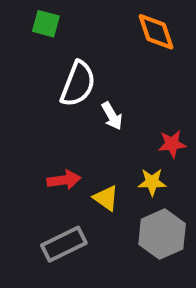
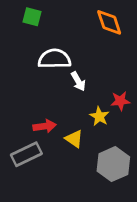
white semicircle: (78, 84) -> (54, 59), turned -112
yellow star: (152, 182) -> (99, 116), moved, turned 30
gray rectangle: (64, 244) -> (26, 154), moved

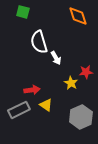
white semicircle: (54, 59) -> (39, 42), turned -105
yellow triangle: (74, 139) -> (46, 105), moved

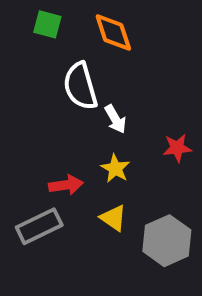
orange diamond: (78, 16) -> (113, 33), moved
yellow star: (71, 83) -> (115, 169), moved
yellow triangle: (46, 105) -> (113, 218), moved

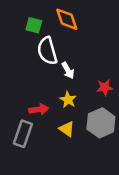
green square: (47, 24) -> (34, 25), moved
gray rectangle: (39, 226) -> (23, 134), turned -45
gray hexagon: (167, 241) -> (101, 123), moved

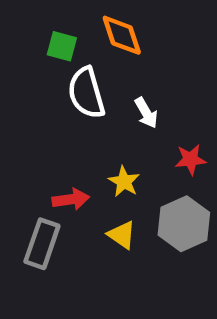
white arrow: (68, 70) -> (146, 113), moved

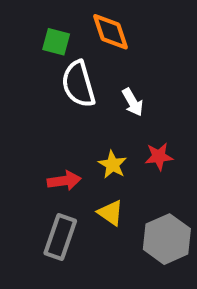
red star: (191, 159) -> (159, 156), moved
gray hexagon: (184, 224) -> (167, 239), moved
gray rectangle: (42, 244) -> (60, 237), moved

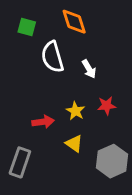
green square: (56, 42) -> (27, 27), moved
gray rectangle: (60, 237) -> (20, 162), moved

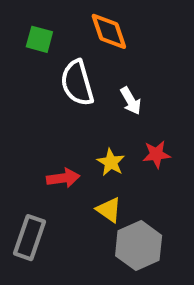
gray hexagon: (112, 161) -> (139, 246), moved

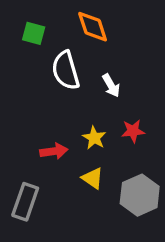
gray hexagon: (139, 246) -> (140, 195), moved

